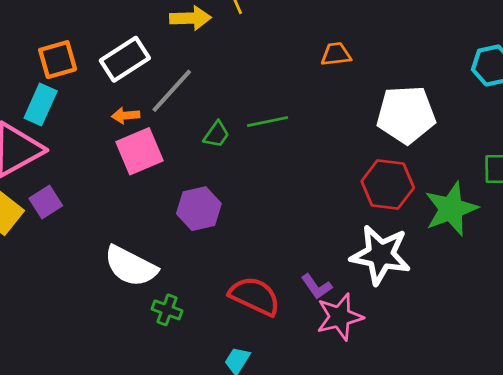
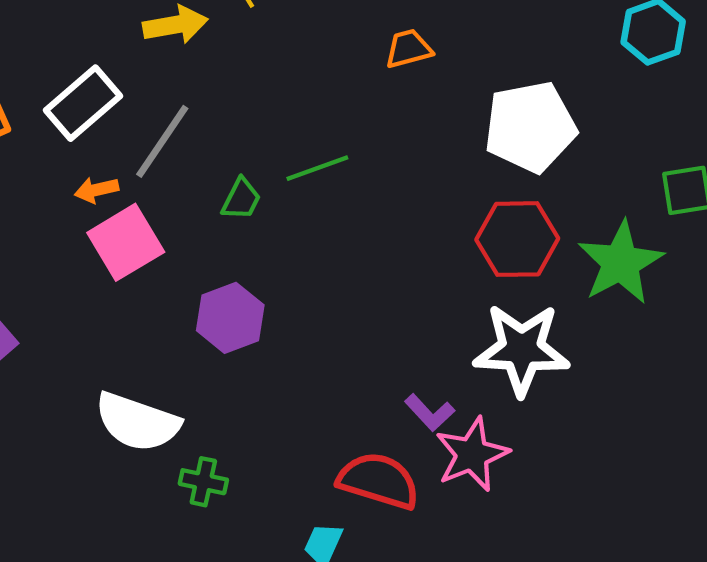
red semicircle: (255, 296) -> (379, 481), moved

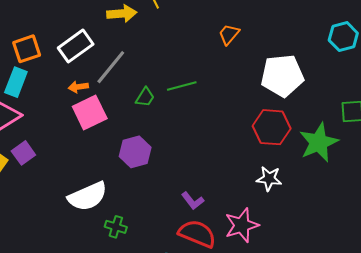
orange trapezoid: (408, 49) -> (229, 34), turned -40
white star: (522, 349) -> (269, 179), size x0.6
purple L-shape: (430, 413) -> (193, 201), moved
white semicircle: (137, 422) -> (88, 196), turned -48

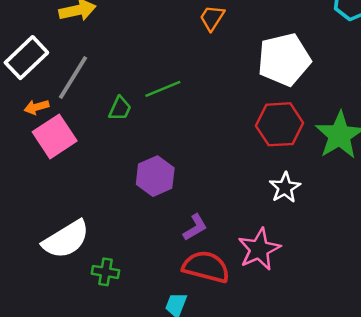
purple hexagon: (135, 152) -> (155, 176), moved
white star: (269, 179) -> (285, 188), turned -30
purple L-shape: (193, 201) -> (195, 227), turned -75

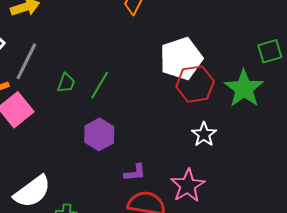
white pentagon: (284, 60) -> (181, 59), moved
green line: (163, 89) -> (100, 85), moved, turned -32
purple L-shape: (195, 227) -> (135, 173), turned 30

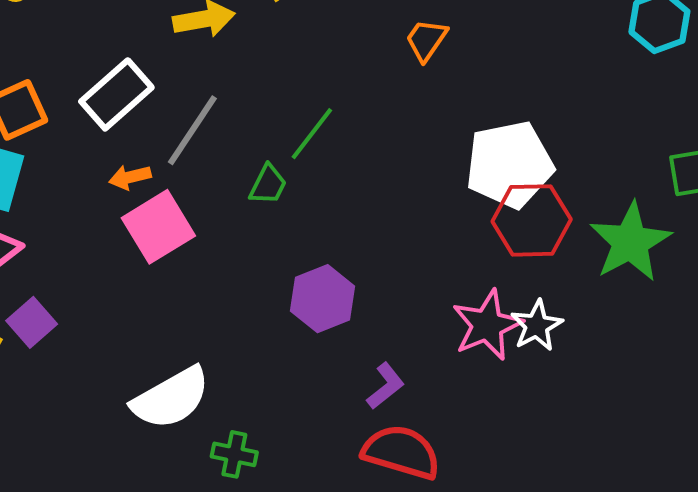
green line: (100, 85) -> (312, 134), moved
purple L-shape: (135, 173) -> (386, 386), turned -40
pink star: (188, 186) -> (487, 325), moved

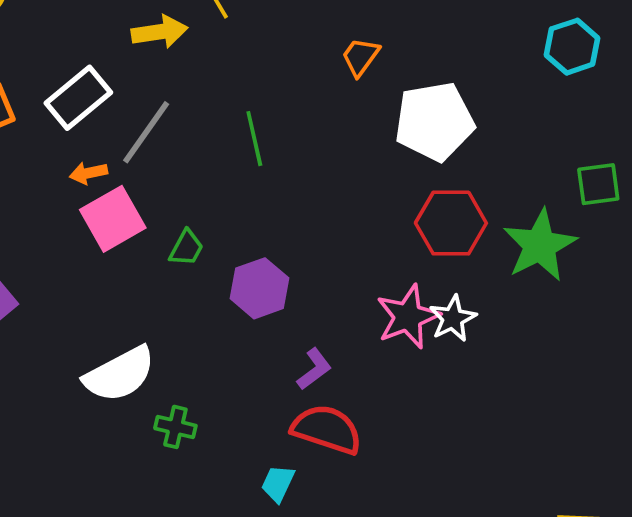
green line: (312, 134) -> (254, 139), turned -52
white pentagon: (509, 165) -> (434, 121), moved
green trapezoid: (268, 185) -> (186, 248), moved

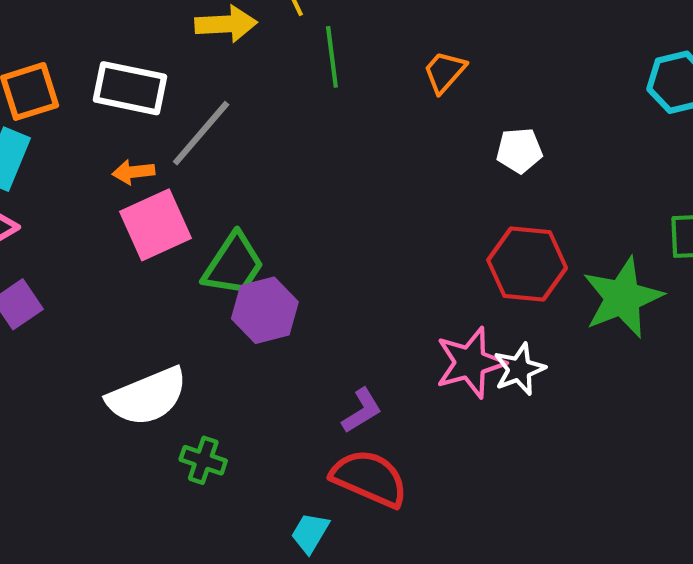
white rectangle: (78, 98) -> (130, 88), turned 46
white pentagon: (434, 121) -> (519, 151), size x0.5
green line: (254, 139) -> (332, 57), moved
green trapezoid: (186, 248) -> (233, 264), size x1.6
purple hexagon: (260, 288) -> (265, 310), moved

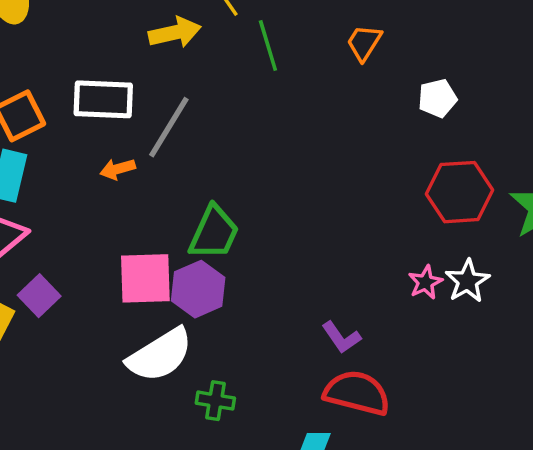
pink square: (155, 225) -> (145, 278), moved, turned 32
purple hexagon: (265, 310) -> (198, 289), moved
pink star: (470, 363) -> (425, 282), size x0.6
purple L-shape: (362, 411) -> (341, 337), turned 96

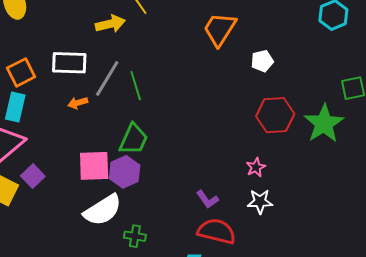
orange trapezoid: (364, 43) -> (220, 29), size x1.6
green line: (268, 45) -> (136, 86), moved
white star: (467, 281) -> (260, 202), moved, turned 30

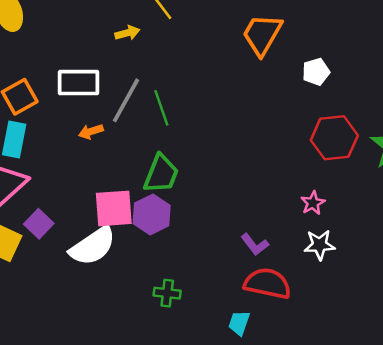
yellow arrow: (110, 24) -> (127, 33), size x0.7
white semicircle: (103, 210) -> (93, 246), moved

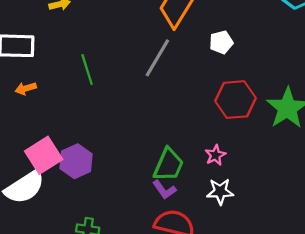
gray line: (126, 100) -> (157, 58), moved
green trapezoid: (161, 174) -> (169, 165), moved
pink square: (114, 208) -> (44, 155), turned -30

